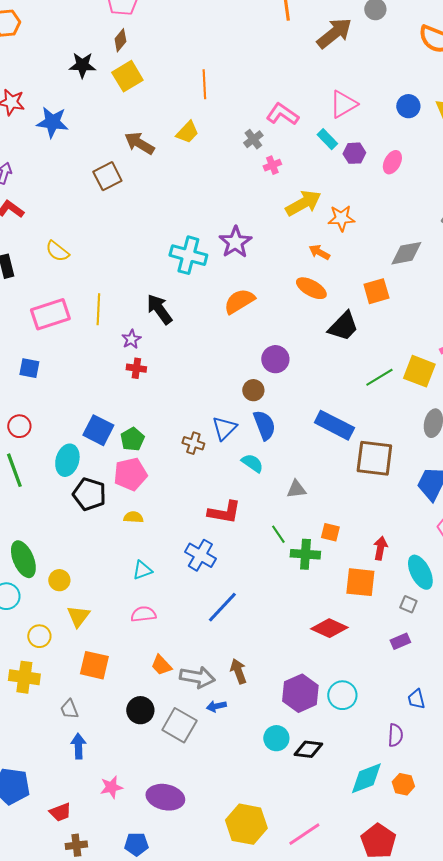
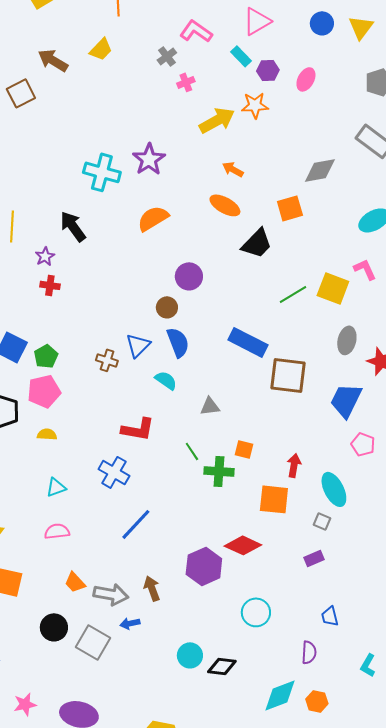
orange star: (341, 218) -> (255, 105), moved
purple hexagon: (300, 693) -> (204, 566), moved

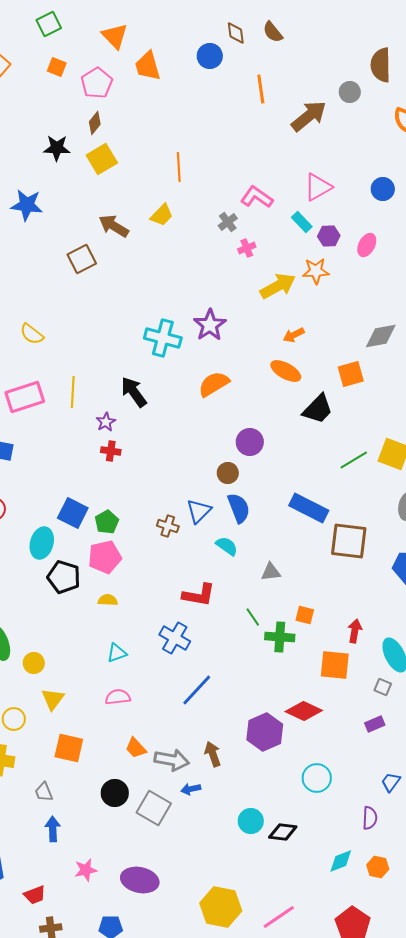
orange arrow: (233, 169) -> (294, 335), turned -55
blue trapezoid: (330, 616) -> (391, 782), turned 50
cyan diamond: (280, 695) -> (341, 861), size x0.7

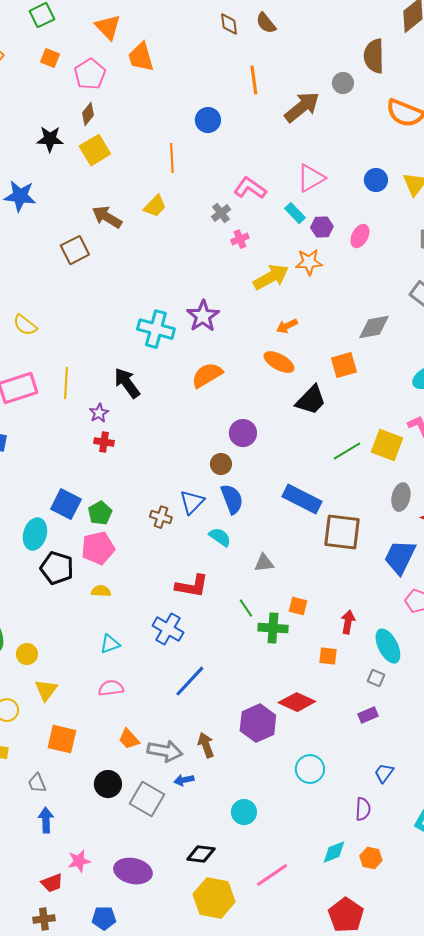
blue circle: (210, 56) -> (208, 120), moved
orange square: (335, 665) -> (328, 656), size x0.6
black diamond: (283, 832) -> (201, 854), moved
red trapezoid: (35, 895) -> (52, 883), moved
pink line: (279, 917) -> (272, 875), moved

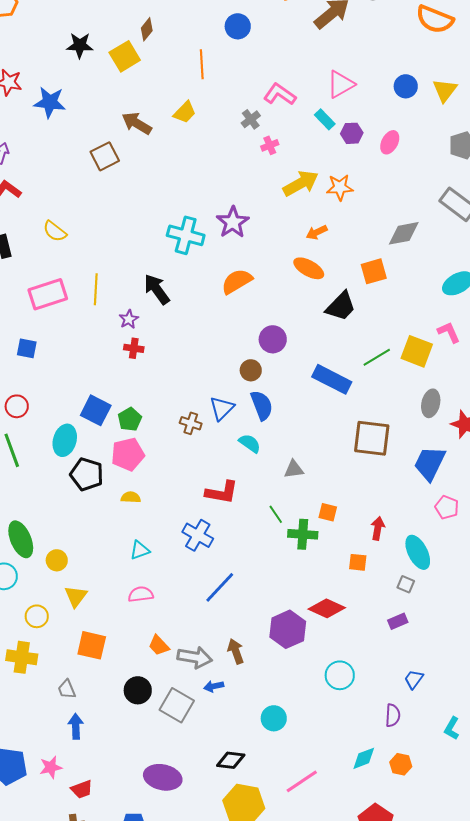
brown diamond: (88, 114) -> (147, 29), moved
orange star: (309, 262) -> (340, 187), moved
blue rectangle: (302, 499) -> (332, 379), moved
pink star: (79, 861) -> (51, 767), moved

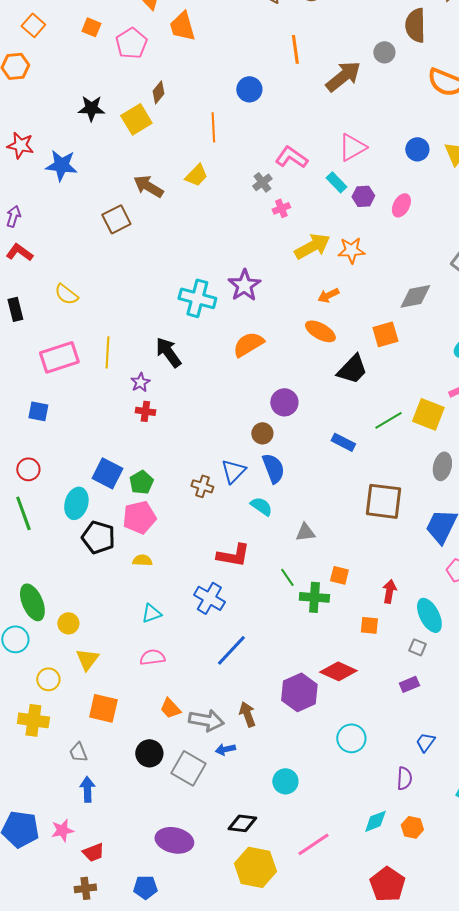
blue rectangle: (332, 379) -> (343, 442), size x0.6

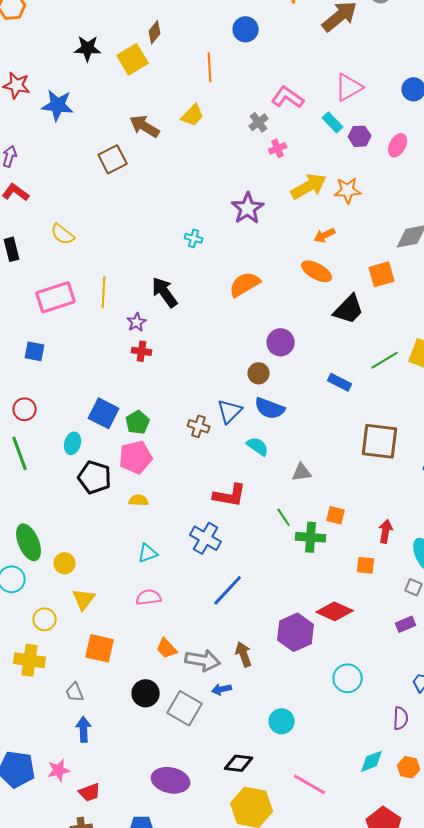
purple star: (244, 285) -> (248, 208), moved
cyan cross: (197, 298) -> (194, 238), size x0.5
blue semicircle: (273, 468) -> (270, 408), turned 132
cyan ellipse: (76, 503) -> (73, 443), size x0.7
pink line: (313, 844) -> (310, 784), turned 64

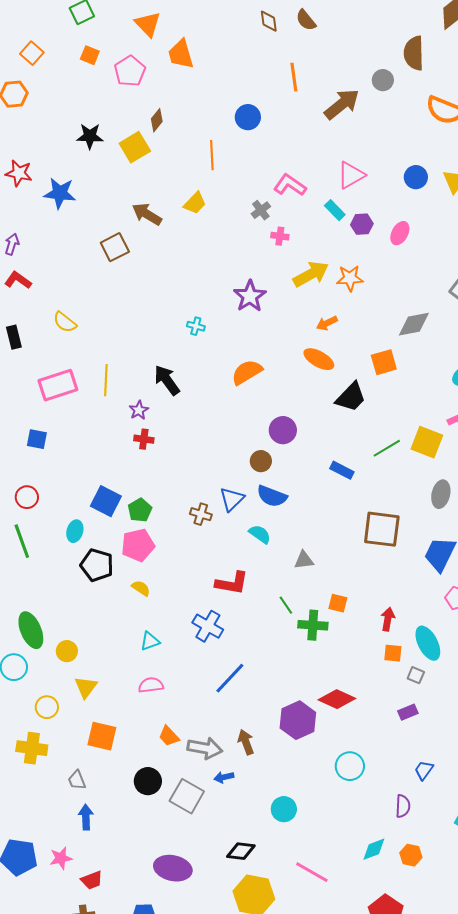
pink cross: (278, 148) -> (280, 236), turned 30
yellow semicircle: (139, 500) -> (141, 588), turned 30
orange square: (366, 565) -> (393, 653), moved

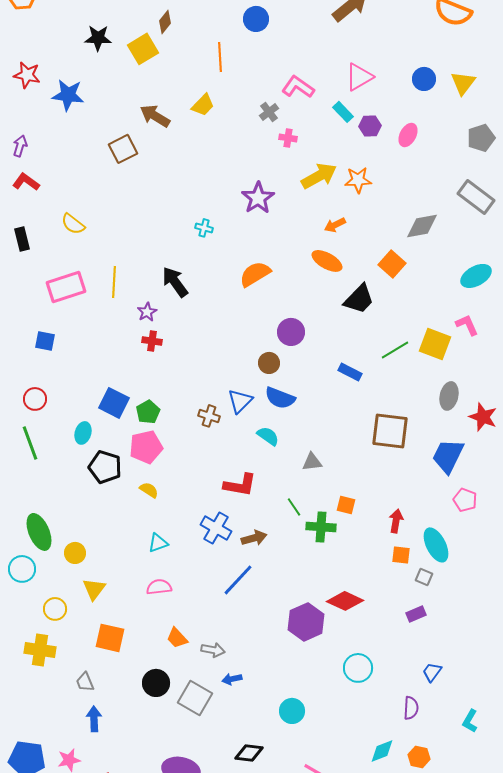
orange square: (384, 362) -> (392, 264), turned -32
brown arrow: (246, 742) -> (254, 538), moved, turned 95
gray arrow: (205, 748) -> (213, 650), size x0.7

